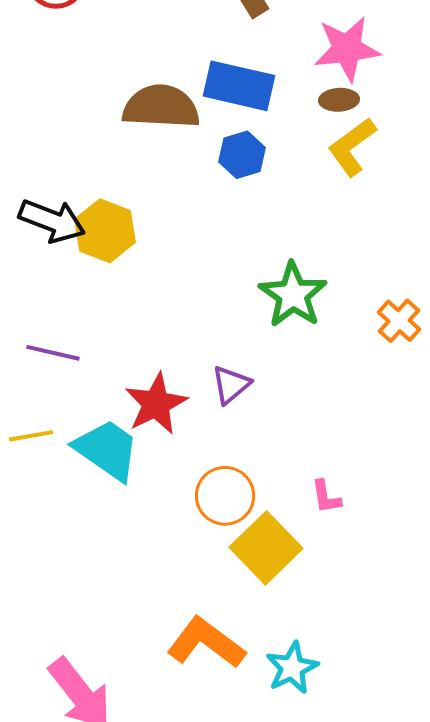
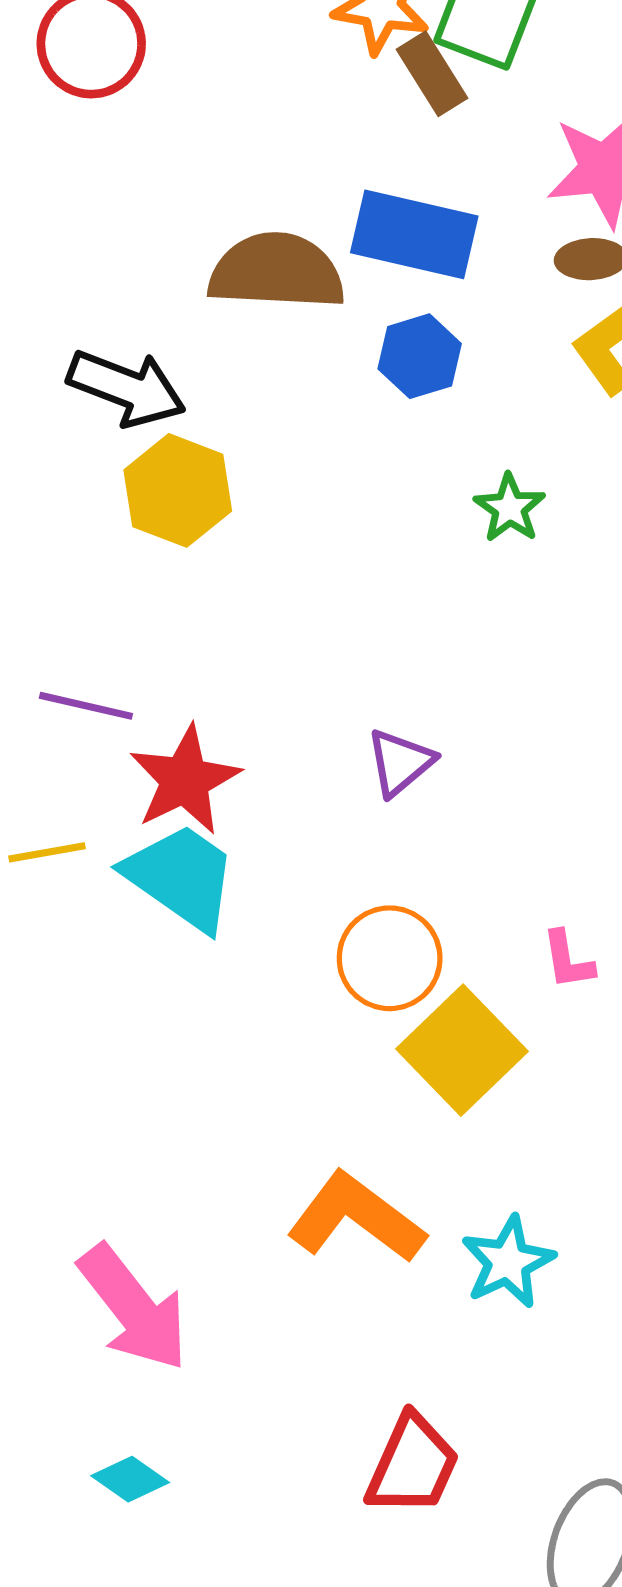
black arrow: (52, 221) -> (127, 388), moved
green star: (293, 295) -> (510, 508), moved, size x0.6
red star: (156, 404) -> (185, 780), moved

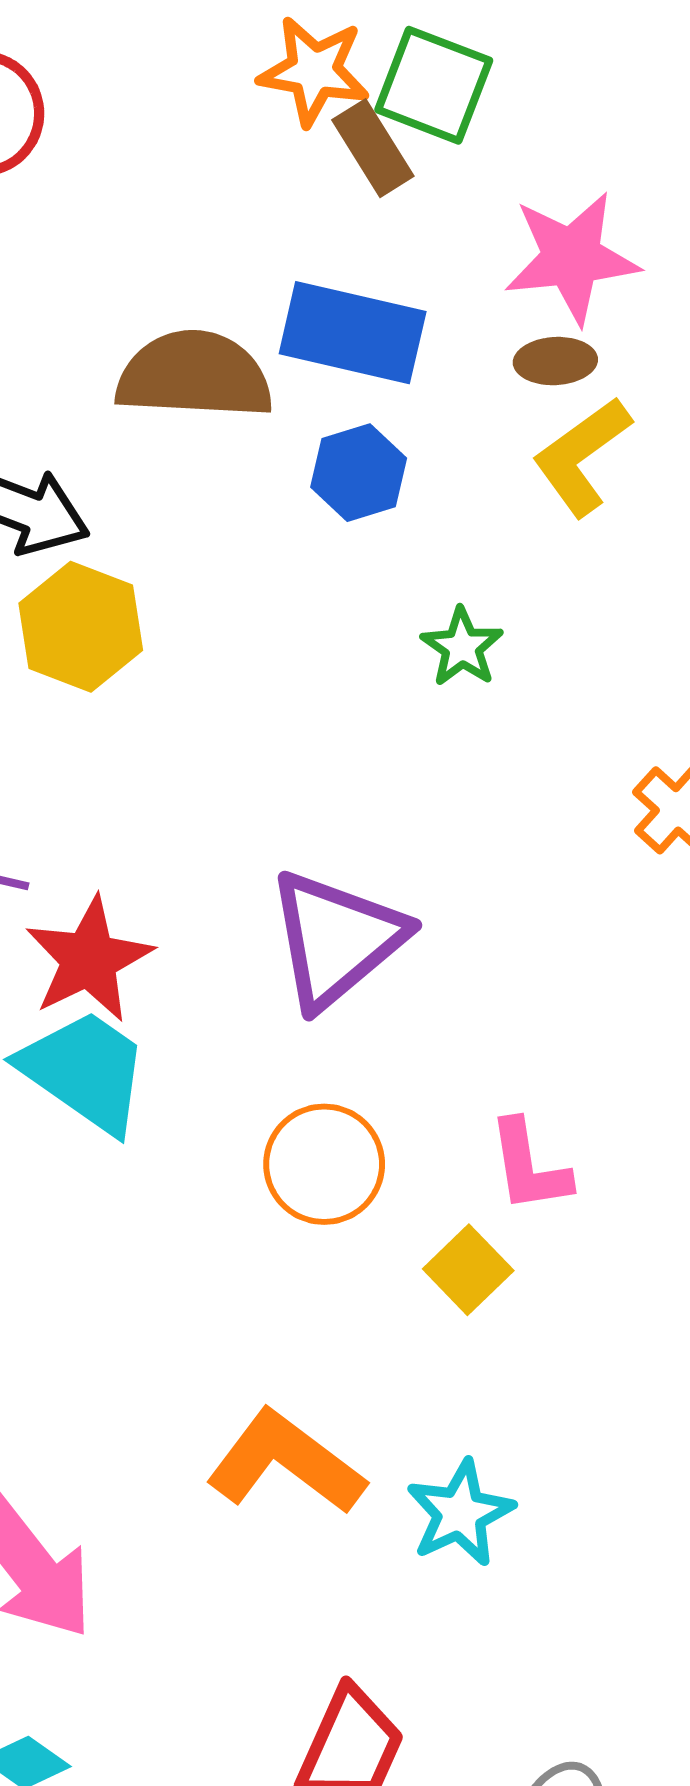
purple triangle: (400, 762) -> (336, 939), size x1.8
pink L-shape: (568, 960) -> (529, 1166), size x1.4
yellow square: (462, 1050) -> (468, 1270), moved, size x0.6

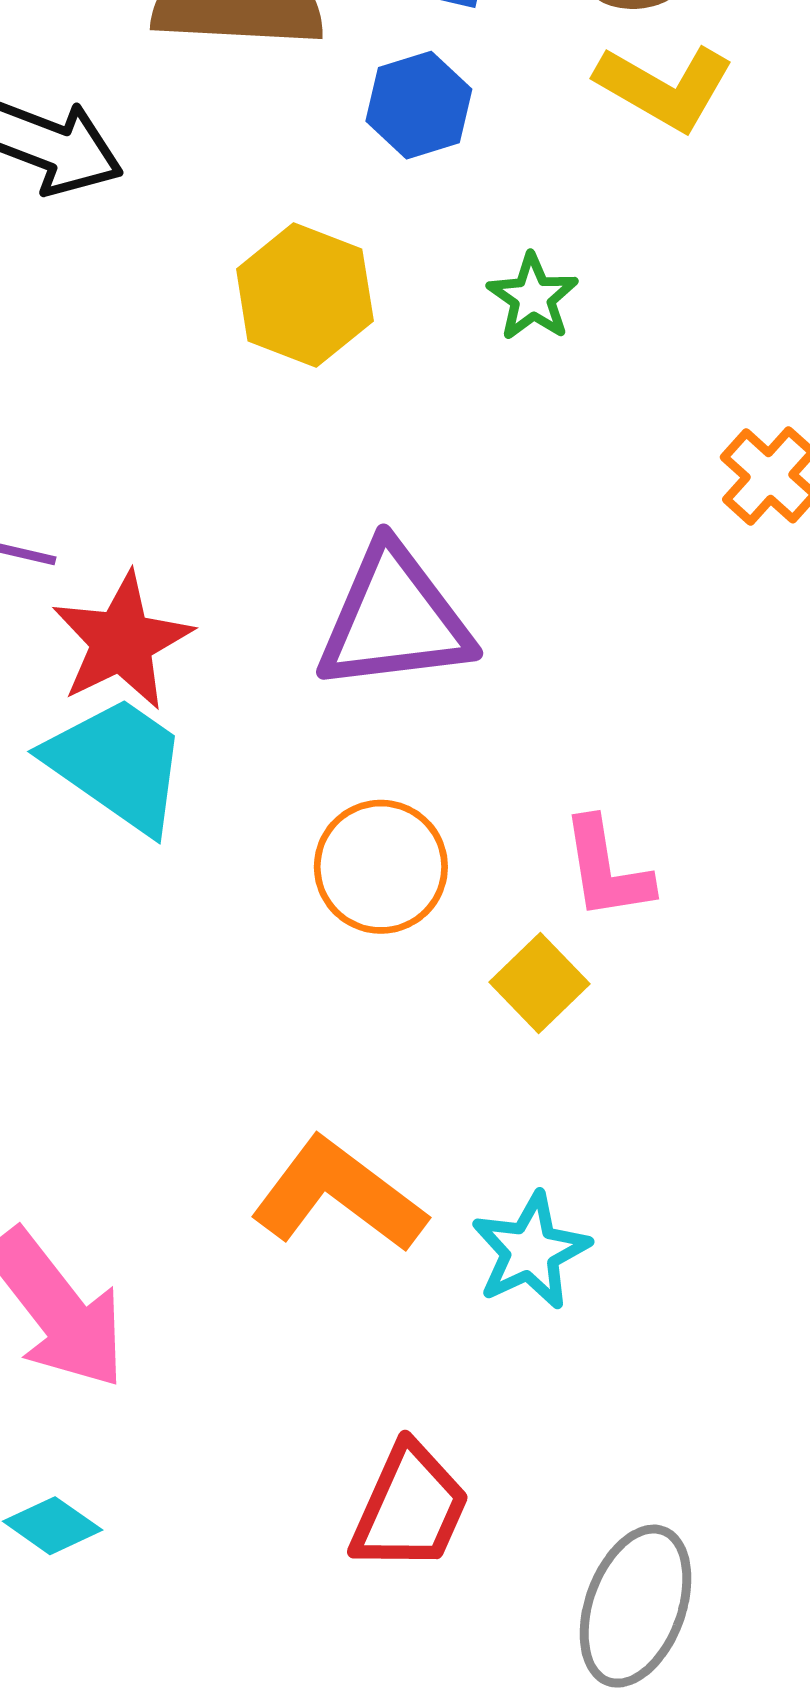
yellow L-shape: (582, 456) -> (665, 87), turned -114
yellow hexagon: (81, 627) -> (305, 295), moved
purple triangle: (336, 939) -> (394, 619), turned 33

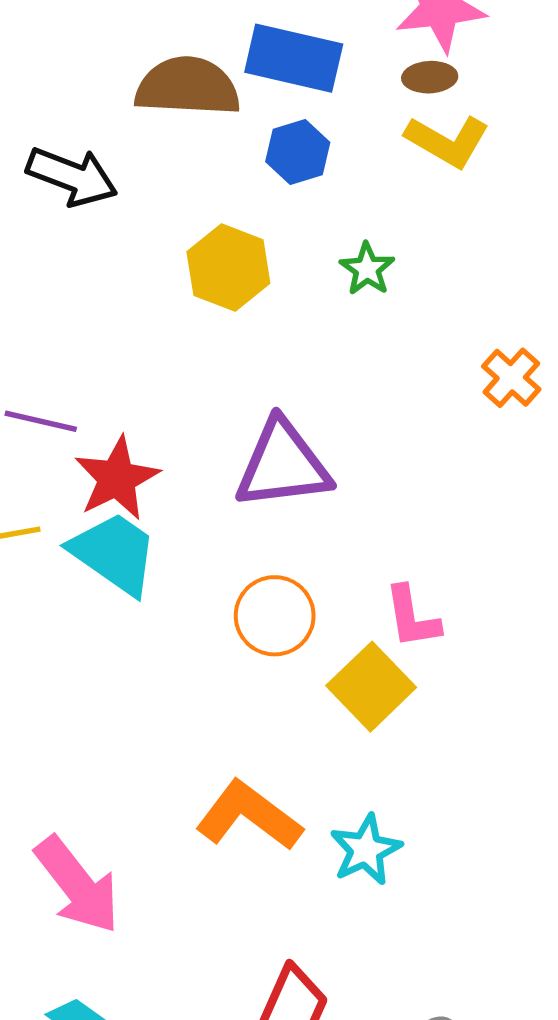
yellow square: (539, 983) -> (371, 687), size x1.5

